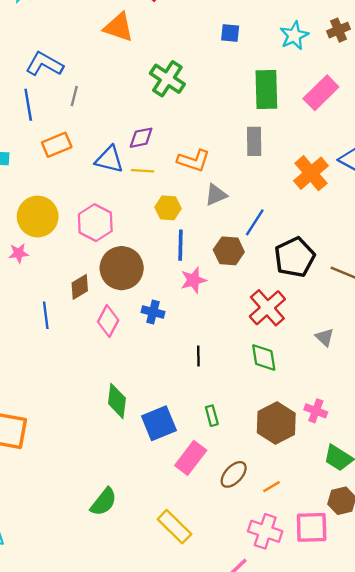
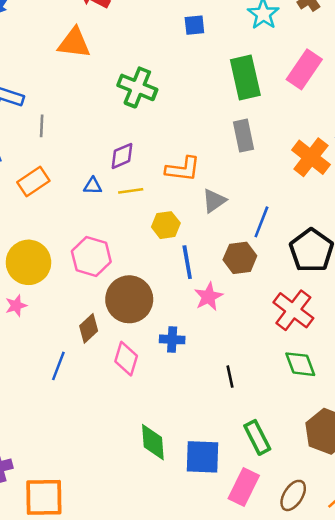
blue triangle: (109, 159) -> (93, 186), size x0.6
blue line: (46, 315) -> (58, 366), turned 40
green rectangle: (212, 416) -> (257, 437), size x1.5
blue square: (159, 423) -> (202, 457), turned 36

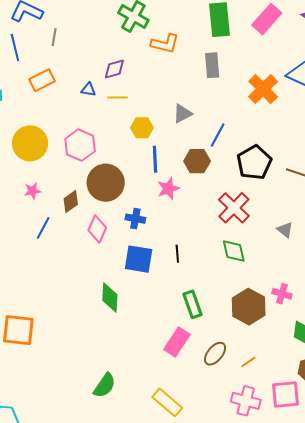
orange L-shape: (183, 169) -> (165, 44), moved
pink star: (16, 306) -> (33, 191), moved
blue square: (202, 457) -> (139, 259), moved

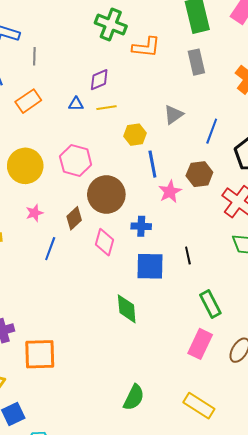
brown hexagon: (197, 161) -> (199, 174), moved

